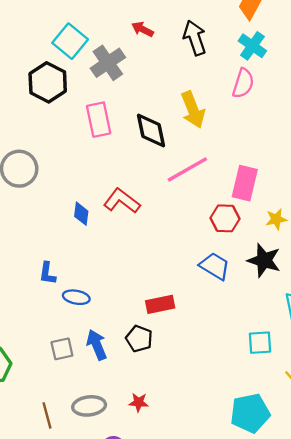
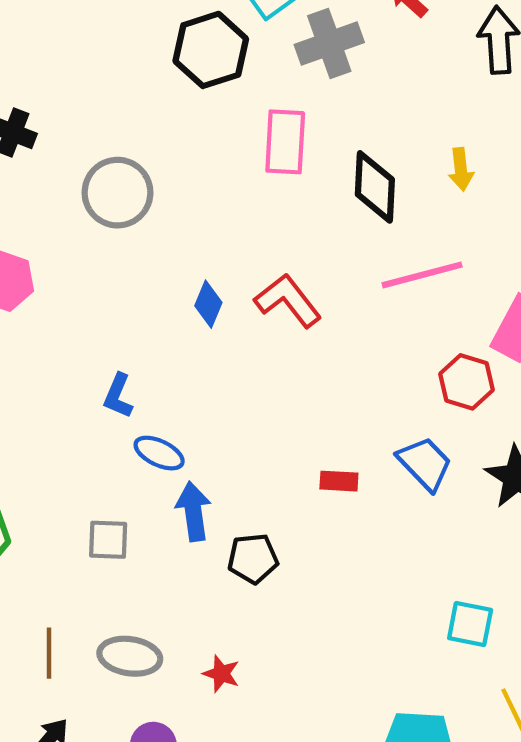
yellow arrow: (193, 110) -> (461, 169), size x0.6
red rectangle: (160, 304) -> (339, 481), moved, size x0.7
black pentagon: (139, 339) -> (253, 558), turned 30
blue arrow: (97, 345) -> (193, 511), moved

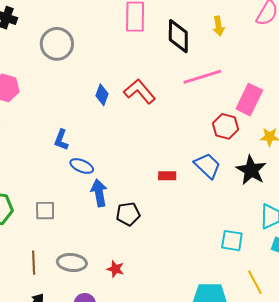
gray square: (108, 540) -> (45, 211), moved

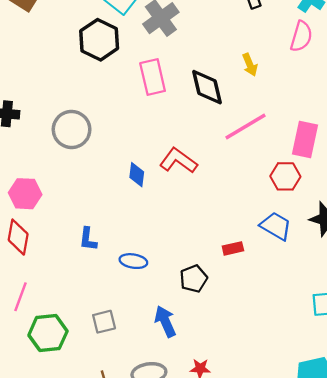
blue L-shape: (61, 140) -> (88, 239), moved
blue arrow: (99, 193) -> (165, 321), moved
black pentagon: (128, 214) -> (194, 279), moved

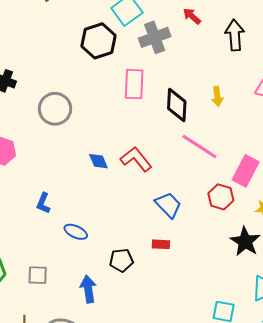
pink line: (245, 127) -> (199, 146), turned 48
blue diamond: (137, 175) -> (98, 161), turned -45
blue trapezoid: (276, 226) -> (168, 205), moved

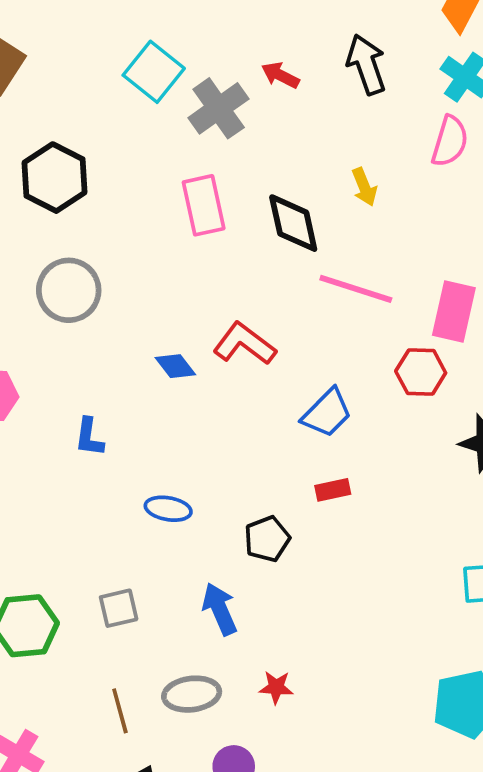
red arrow: (192, 16) -> (280, 75), moved
black hexagon: (99, 41) -> (54, 178), moved
blue L-shape: (43, 203) -> (89, 437), moved
blue trapezoid: (168, 205) -> (327, 413), turned 104

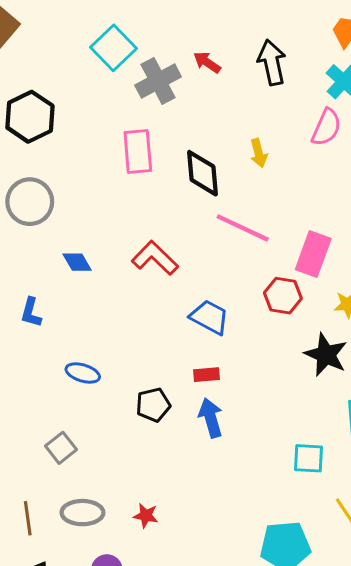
blue diamond: (175, 366) -> (77, 262), moved
blue trapezoid: (327, 413) -> (209, 317), turned -114
gray square: (119, 608) -> (61, 448), moved, turned -32
blue arrow: (220, 609) -> (211, 418), moved

